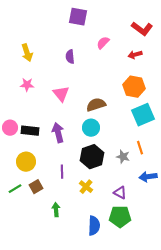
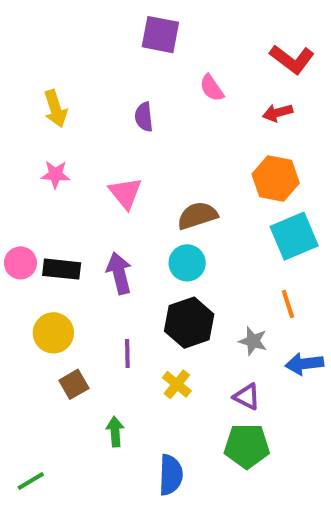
pink semicircle: (103, 43) -> (212, 88), turned -80
gray star: (123, 157) -> (253, 341), moved
green line: (15, 189) -> (31, 481), moved
blue semicircle: (94, 226) -> (171, 475), moved

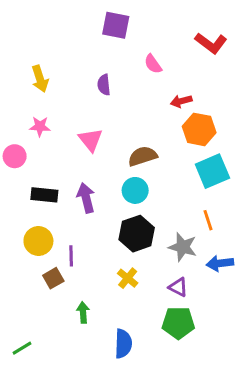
red arrow: (278, 113) -> (181, 101), moved
pink circle: (20, 263) -> (15, 156), moved
gray star: (253, 341) -> (183, 247), size x1.4
purple line: (127, 353) -> (71, 256), moved

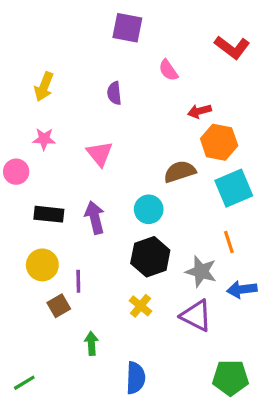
yellow arrow: (40, 79) -> (44, 87), turned 40
brown semicircle: (143, 156) -> (180, 172), moved
purple triangle: (178, 287) -> (196, 316), size x1.5
green pentagon: (178, 323) -> (230, 378), moved

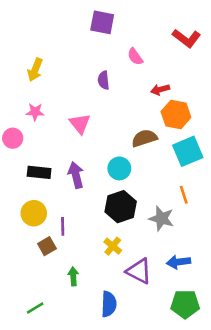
purple semicircle: (114, 93) -> (104, 80), moved
blue arrow: (242, 289) -> (179, 262), moved
purple triangle: (196, 316) -> (139, 271), moved
green line: (24, 383) -> (35, 308), moved

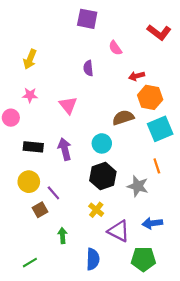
purple line: (63, 226) -> (53, 193), turned -40
green pentagon: (185, 304) -> (143, 259), moved

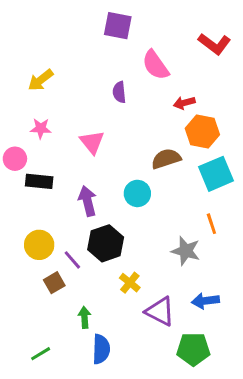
pink semicircle: (115, 48) -> (156, 65), size x1.5
yellow arrow: (30, 59) -> (41, 80), turned 30
black rectangle: (33, 147) -> (39, 181), moved
black hexagon: (103, 176) -> (106, 243), moved
blue semicircle: (93, 259) -> (101, 349), moved

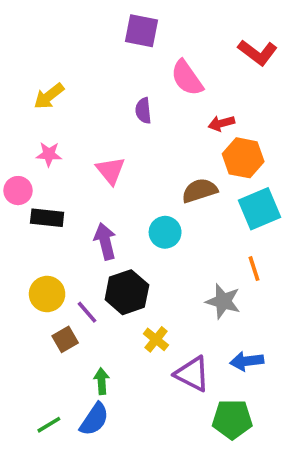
blue semicircle: (101, 349) -> (94, 419), moved, turned 32

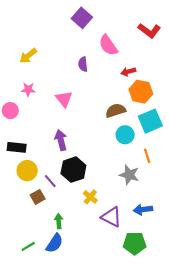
purple square: (141, 31) -> (82, 18), turned 30
black rectangle: (47, 218) -> (17, 147), moved
cyan circle: (165, 232) -> (125, 135), moved

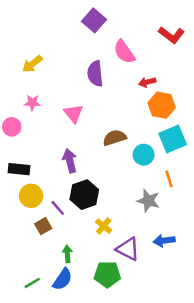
purple semicircle: (83, 64) -> (95, 74), size x1.5
brown semicircle: (116, 111) -> (115, 138), moved
green pentagon: (135, 243) -> (107, 274), moved

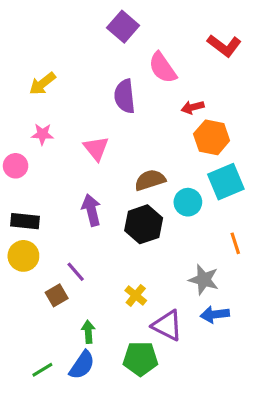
orange line: (169, 179) -> (235, 243), moved
black hexagon: (84, 195) -> (144, 224), moved
yellow circle: (31, 196) -> (23, 256), moved
gray star: (148, 201) -> (204, 280), moved

